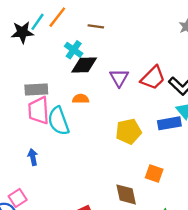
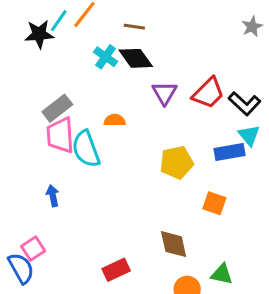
black diamond: (84, 65) -> (136, 58), moved, turned 56
gray rectangle: (36, 89) -> (57, 108), turned -35
orange square: (154, 173) -> (214, 203), moved

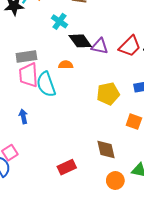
black diamond: (136, 58) -> (80, 41), moved
purple triangle: (164, 93) -> (100, 46), turned -48
gray rectangle: (57, 108) -> (26, 56), turned 30

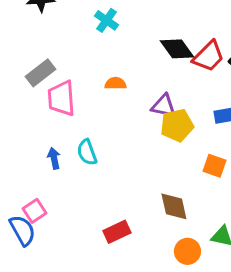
black diamond: (80, 41) -> (177, 49), moved
purple triangle: (100, 46) -> (163, 106), moved
gray rectangle: (26, 56) -> (40, 73), moved, turned -30
cyan semicircle: (46, 84) -> (87, 152), moved, size x0.7

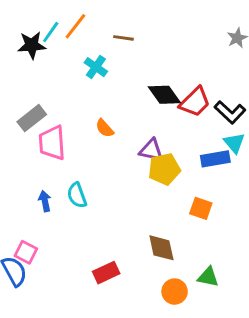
orange semicircle: (115, 83) -> (105, 128), turned -132
pink square: (34, 211) -> (26, 252), turned -30

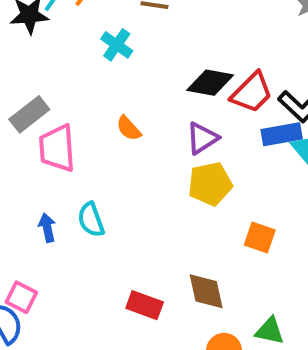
black diamond: (164, 95) -> (210, 83), turned -44
purple triangle: (151, 150) -> (202, 138), moved, turned -45
blue rectangle: (215, 159) -> (282, 134), moved
red rectangle: (106, 273) -> (145, 305), moved, turned 45

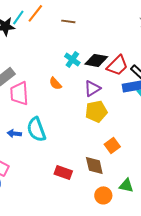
cyan cross: (117, 45) -> (72, 59), moved
cyan semicircle: (91, 220) -> (36, 129), size x1.4
blue arrow: (47, 228) -> (14, 133), turned -72
orange square: (260, 238) -> (112, 145), moved, turned 35

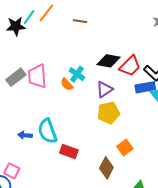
cyan cross: (72, 59) -> (77, 74), moved
pink trapezoid: (19, 93) -> (37, 76), moved
brown diamond: (94, 165) -> (106, 168), turned 40
red rectangle: (63, 172) -> (69, 152), moved

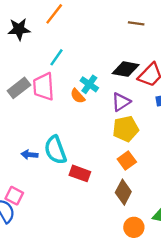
cyan line: (29, 17) -> (56, 57), moved
brown line: (80, 21) -> (136, 23), moved
orange square: (125, 147) -> (127, 160), moved

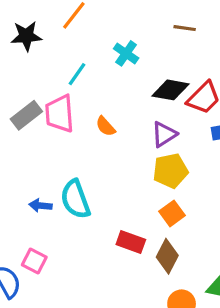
cyan cross: (89, 84) -> (126, 53), moved
red rectangle: (80, 173) -> (131, 242), moved
pink square: (14, 196) -> (34, 261), moved

